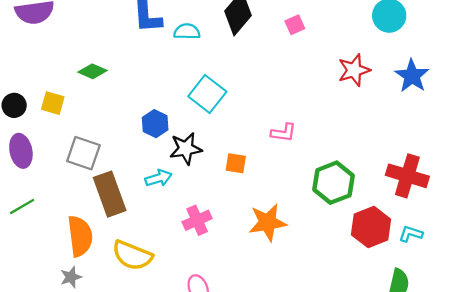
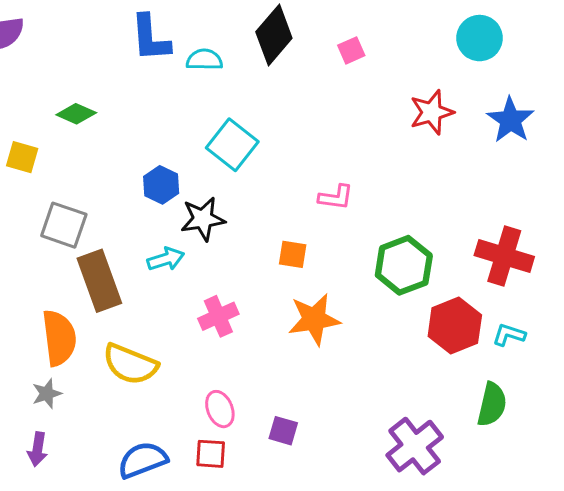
orange square: (236, 163) -> (293, 254), moved

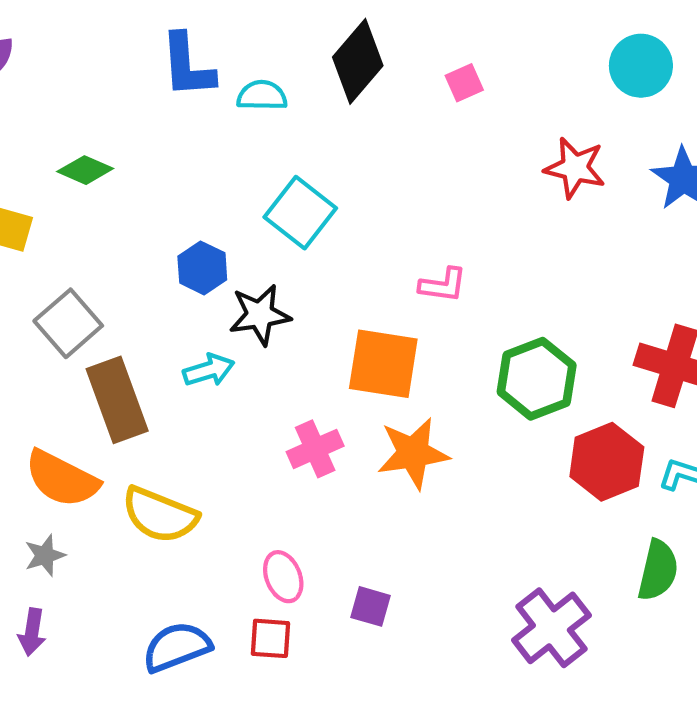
red star: (432, 112) -> (575, 168), turned 30
gray square: (64, 225) -> (68, 323), turned 30
orange square: (293, 254) -> (383, 364), size x1.8
pink cross: (218, 316) -> (315, 449), moved
orange semicircle: (59, 338) -> (62, 479), turned 124

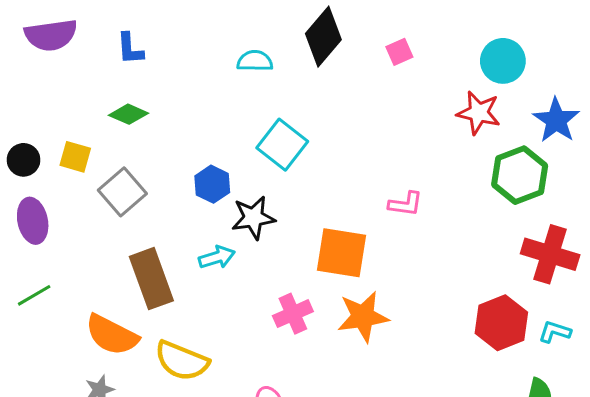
blue L-shape: (187, 66) -> (130, 49), moved, size x0.7
cyan circle: (641, 66) -> (503, 61), moved
pink L-shape: (443, 285) -> (406, 204), moved
gray square: (68, 323) -> (122, 192), moved
green hexagon: (537, 379) -> (520, 175), moved

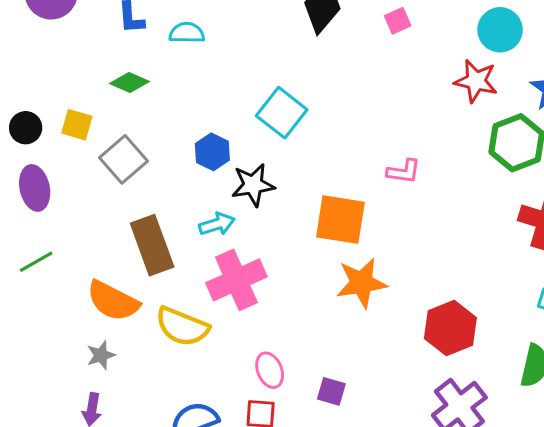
cyan semicircle: (255, 61) -> (187, 33), moved
pink cross: (293, 314) -> (236, 280), moved, size x1.5
red hexagon: (501, 323) -> (450, 328), moved

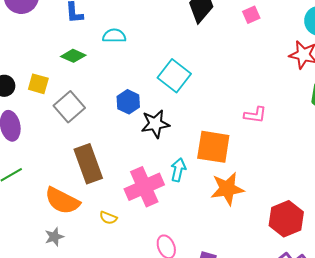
cyan semicircle: (187, 33) -> (114, 36), moved
cyan arrow: (217, 224) -> (178, 170), moved, turned -60
yellow semicircle: (182, 327) -> (108, 218), size x0.5

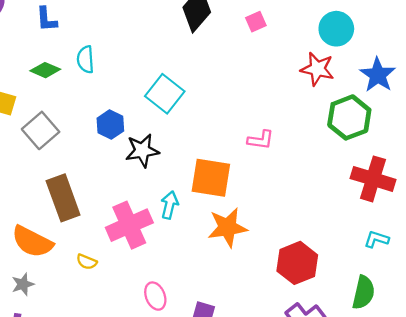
cyan semicircle: (114, 36) -> (85, 59), moved, turned -95

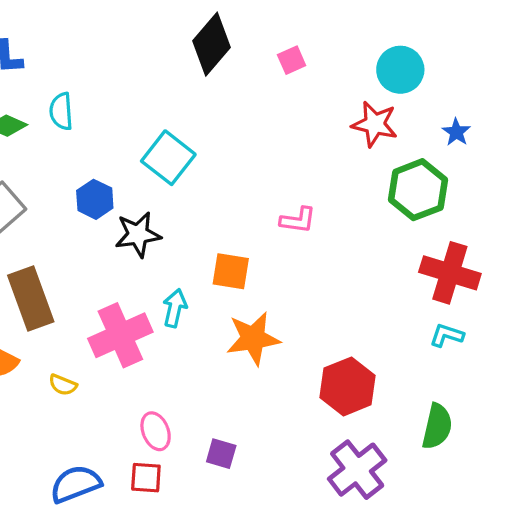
blue star: (378, 75) -> (456, 132), size x0.6
orange square: (211, 178) -> (231, 271), size x0.7
cyan L-shape: (377, 239) -> (447, 335), moved

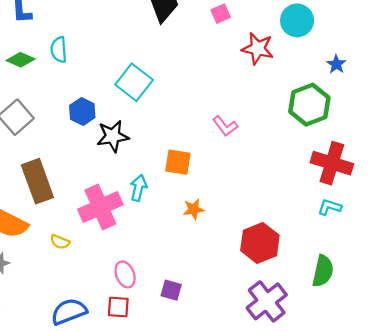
red star: (375, 124) -> (258, 49), moved
pink L-shape: (298, 220) -> (225, 126), turned 45
orange star: (253, 338) -> (194, 209), size x0.6

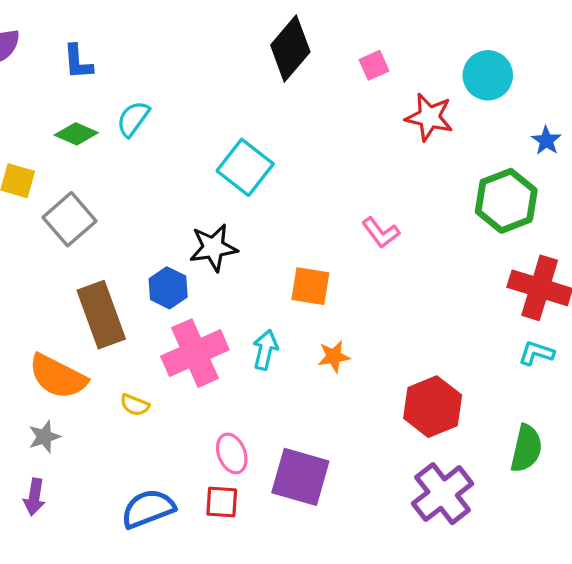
cyan semicircle: (59, 50) -> (133, 119), turned 40
blue hexagon: (82, 111) -> (168, 288), moved
cyan arrow: (139, 188) -> (265, 350), moved
purple square: (171, 290) -> (300, 477), size x1.8

